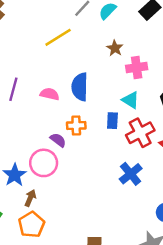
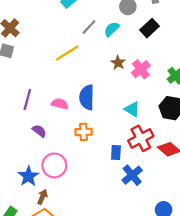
pink cross: (137, 68) -> (141, 69), moved, turned -30
blue rectangle: (112, 121) -> (116, 152), moved
purple semicircle: (58, 140) -> (39, 131), moved

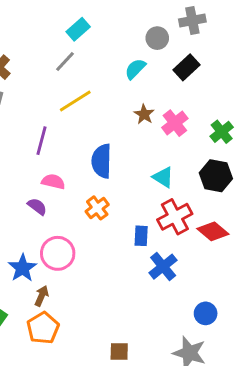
gray line: (89, 27) -> (65, 62), moved
purple line: (27, 99) -> (42, 141), moved
pink semicircle: (60, 104) -> (53, 182), moved
orange cross: (84, 132) -> (97, 208), turned -35

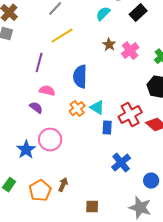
cyan triangle: (163, 177) -> (97, 108), moved
blue cross: (163, 267) -> (121, 163), moved
brown arrow: (42, 296) -> (63, 185), moved

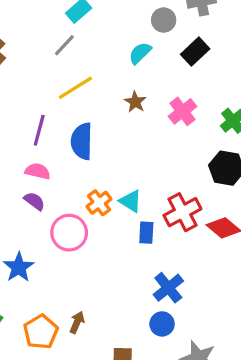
brown star: (109, 45) -> (135, 102), moved
blue semicircle: (80, 77) -> (82, 141), moved
pink semicircle: (47, 91) -> (38, 171), moved
pink circle: (50, 140) -> (69, 233), moved
blue circle: (151, 181) -> (162, 324), moved

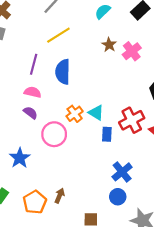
brown star: (135, 102) -> (109, 45), moved

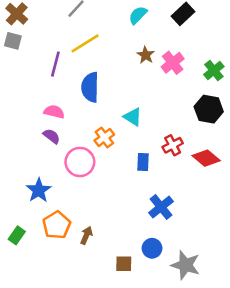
purple line: (34, 64) -> (55, 64), moved
cyan triangle: (96, 113) -> (133, 117), moved
red cross: (132, 120) -> (173, 145), size x0.7
blue circle: (118, 197) -> (152, 248), moved
orange pentagon: (35, 202) -> (57, 225), moved

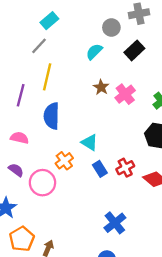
yellow line: (85, 43) -> (47, 77), turned -45
purple semicircle: (52, 136) -> (16, 170), moved
blue rectangle: (143, 162) -> (100, 169), moved, turned -35

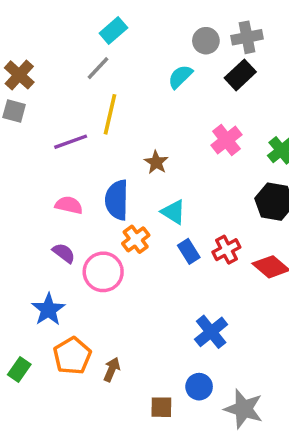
gray cross: (139, 14) -> (247, 37), moved
brown star: (101, 87) -> (156, 162), moved
purple line: (21, 95) -> (71, 142), turned 55
blue semicircle: (52, 116) -> (117, 200), moved

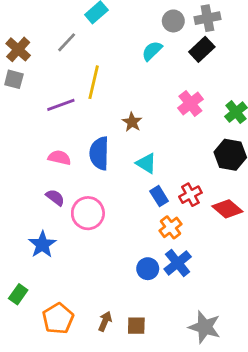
gray line: (98, 68) -> (67, 42), moved
orange cross: (136, 239) -> (170, 227), moved
orange pentagon: (72, 356) -> (58, 318), moved
brown arrow: (112, 370) -> (105, 321), moved
blue circle: (199, 387) -> (148, 269), moved

